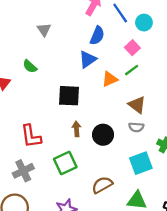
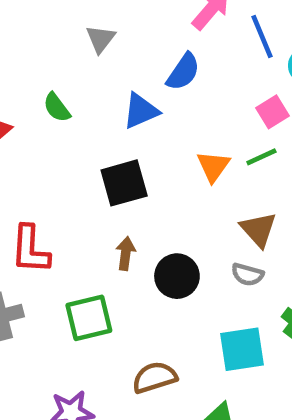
blue semicircle: (97, 36) -> (183, 72), moved
blue triangle: (88, 59) -> (141, 111), moved
orange triangle: (110, 79) -> (213, 166), turned -42
black square: (69, 96) -> (124, 183), turned -30

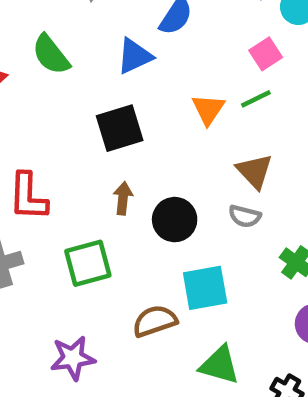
green semicircle: (57, 107) -> (51, 55), size x1.4
cyan square: (242, 349) -> (205, 288), moved

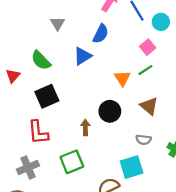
black square: (120, 128) -> (47, 96), moved
gray semicircle: (245, 216) -> (143, 140), moved
black circle: (175, 220) -> (110, 111), moved

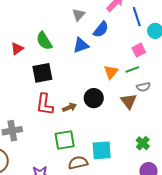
gray triangle: (58, 23) -> (79, 15), moved
brown arrow: (85, 127) -> (69, 107), turned 56
red L-shape: (38, 132) -> (45, 104), moved
gray semicircle: (143, 140) -> (143, 87), moved, turned -32
green square: (72, 162) -> (65, 140), moved

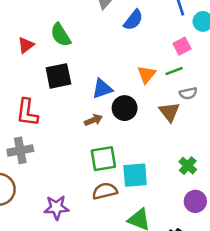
blue triangle: (81, 45) -> (102, 89), moved
red L-shape: (45, 104) -> (27, 112), moved
green square: (65, 140) -> (103, 159), moved

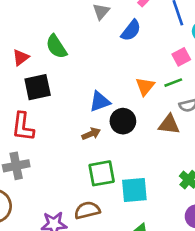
black square: (58, 76) -> (38, 87), moved
brown triangle: (169, 112) -> (169, 125), turned -45
brown semicircle: (105, 191) -> (87, 210), moved

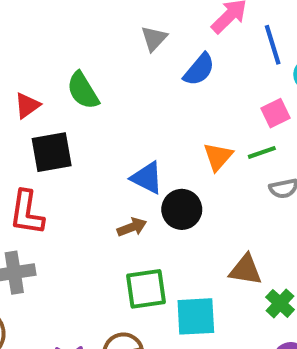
blue triangle: (100, 102) -> (147, 178), turned 45
brown triangle: (169, 125) -> (246, 270), moved

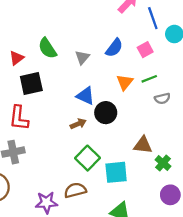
gray triangle: (154, 39) -> (82, 57), moved
blue semicircle: (199, 70) -> (114, 48), moved
pink square: (276, 113) -> (145, 50), moved
green square: (146, 289) -> (88, 158), turned -35

